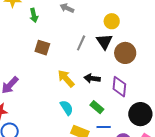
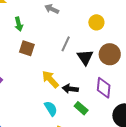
green arrow: (34, 15) -> (19, 24), moved
black triangle: (104, 42) -> (85, 57), moved
black arrow: (92, 78) -> (70, 89), moved

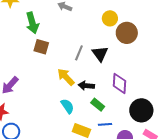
green arrow: (19, 24) -> (32, 23), size x1.5
gray line: (66, 44) -> (79, 53), moved
brown circle: (110, 54) -> (127, 33), moved

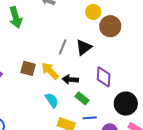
brown square: (41, 47) -> (28, 68), moved
black triangle: (100, 54) -> (84, 47), turned 30

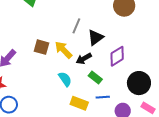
black triangle: (84, 47) -> (96, 37), moved
purple diamond: (104, 77) -> (117, 56), turned 55
black arrow: (70, 79) -> (84, 59), turned -35

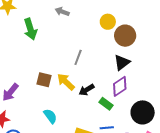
black triangle: (96, 37) -> (122, 62), moved
green rectangle: (95, 77) -> (106, 104), moved
cyan semicircle: (65, 79) -> (50, 116), moved

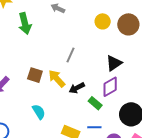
brown circle: (125, 36) -> (128, 24), moved

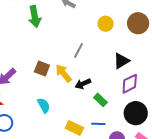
yellow circle: (103, 21) -> (106, 24), moved
purple diamond: (110, 87) -> (130, 84), moved

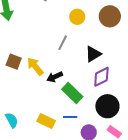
gray line: (79, 51) -> (63, 43), moved
green rectangle: (100, 100) -> (72, 93), size x1.5
cyan semicircle: (44, 105) -> (12, 120), moved

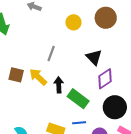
gray line: (63, 43) -> (51, 53), moved
black triangle: (93, 54) -> (94, 57), turned -36
black arrow: (55, 77) -> (59, 85), turned 119

